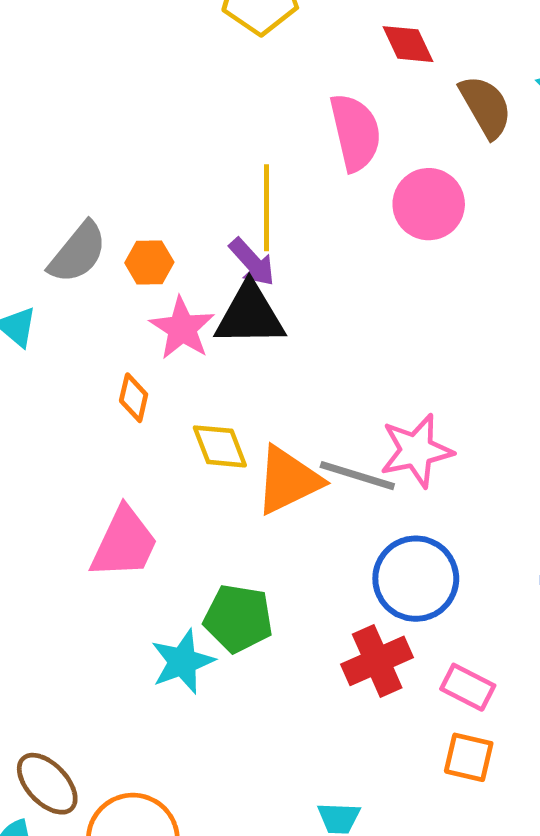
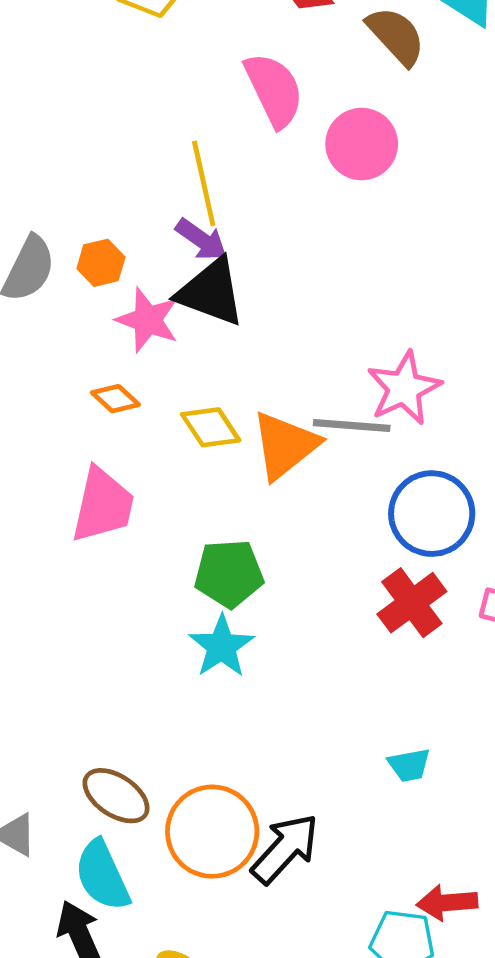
black triangle: (250, 315) -> (211, 292), turned 34
orange diamond: (134, 398) -> (115, 399), turned -48
pink trapezoid: (124, 543) -> (103, 505), moved
green pentagon: (238, 618) -> (229, 574), moved

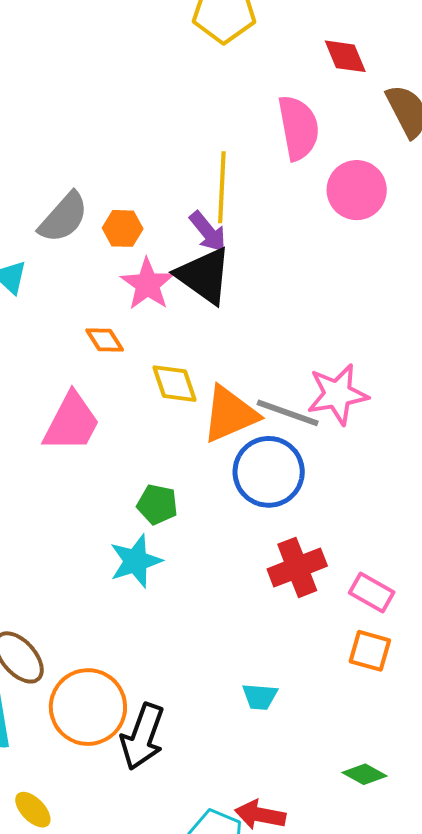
blue circle: (432, 514) -> (269, 472), moved
green pentagon: (229, 574) -> (157, 504), size x0.7
black arrow: (285, 849) -> (143, 737), turned 142

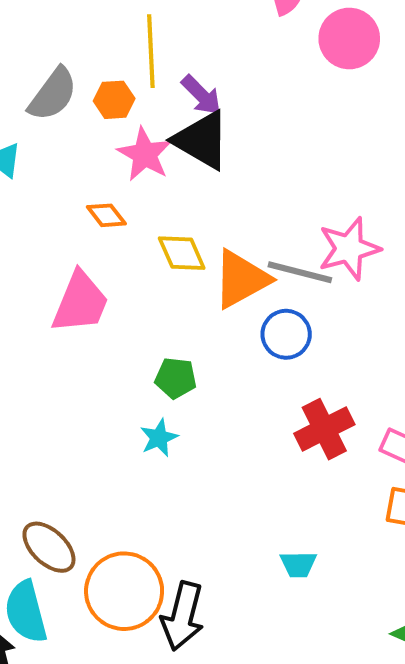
yellow line: (222, 187) -> (151, 51), moved
blue circle: (269, 472) -> (286, 334), size x0.7
cyan star: (136, 561) -> (159, 438), size x0.7

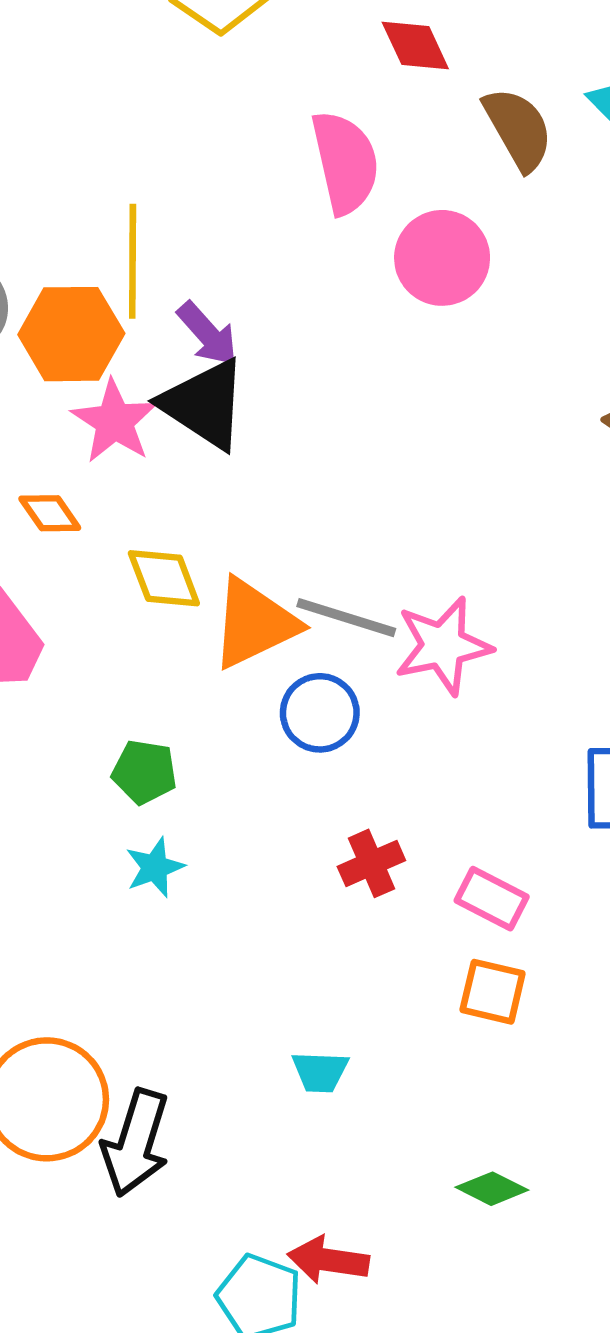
orange hexagon: (114, 100) -> (71, 334), size x1.6
pink star: (349, 249) -> (443, 646), moved
red cross: (324, 429) -> (371, 863), size x0.7
cyan star: (159, 438) -> (155, 867), moved

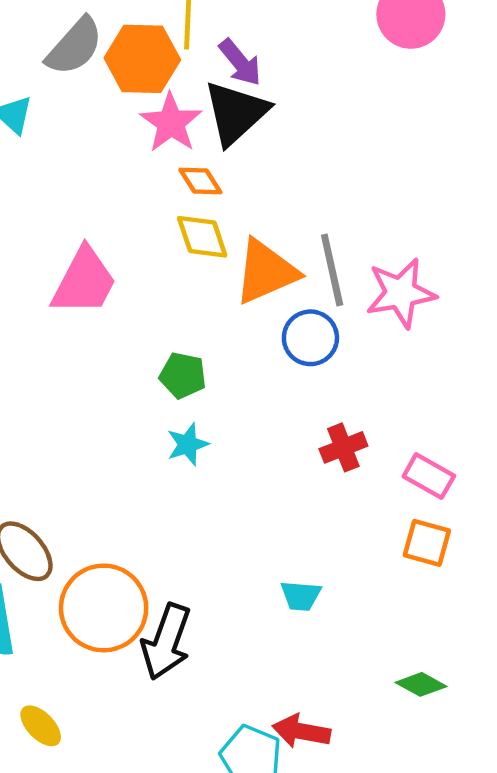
black triangle: (204, 404) -> (236, 113), turned 42
orange diamond: (50, 513) -> (200, 181), moved
gray line: (346, 618) -> (332, 270), turned 58

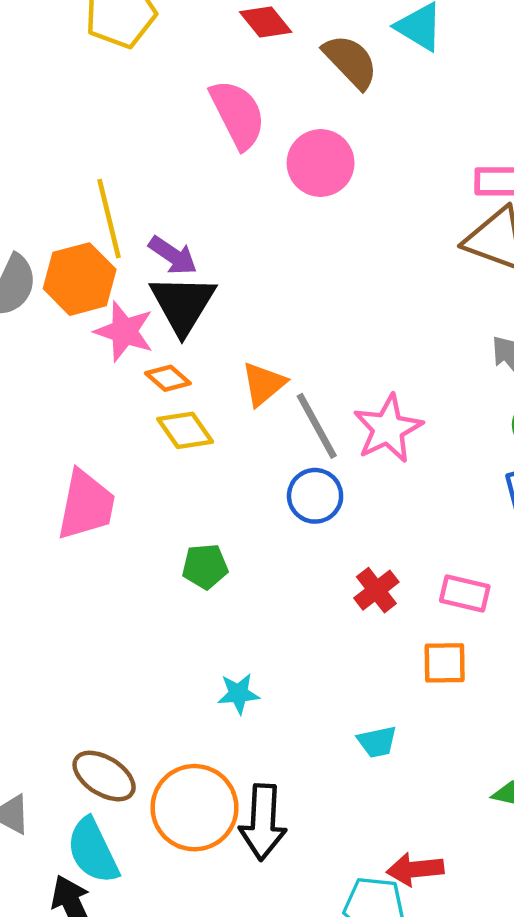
orange triangle: (266, 272) -> (264, 384), moved, size x0.7
cyan star: (188, 444) -> (238, 694), moved, turned 30
orange square: (427, 543) -> (445, 663), moved

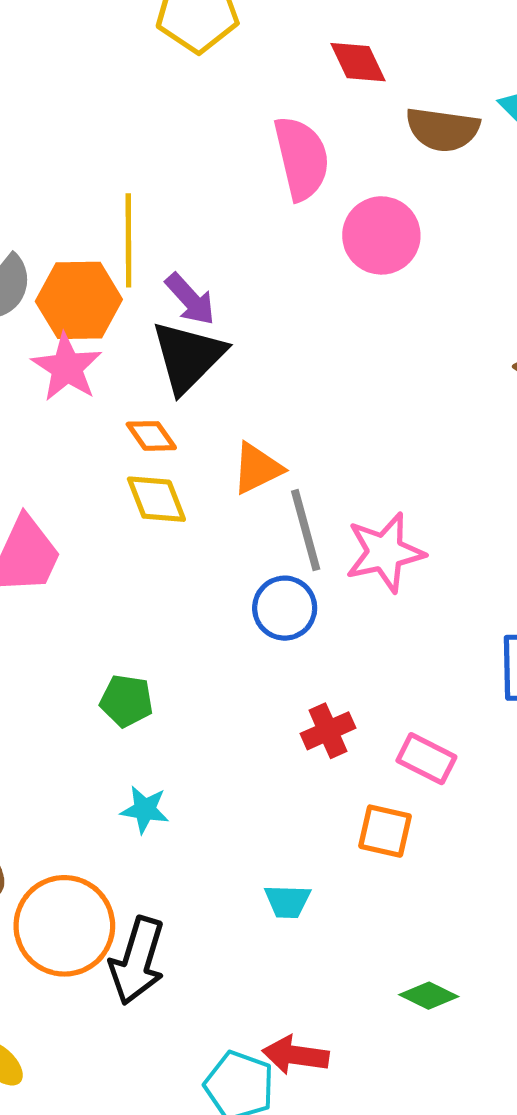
brown semicircle: (350, 61) -> (443, 129), turned 128
pink star: (124, 331) -> (67, 367), moved
green pentagon: (205, 566) -> (126, 701), moved

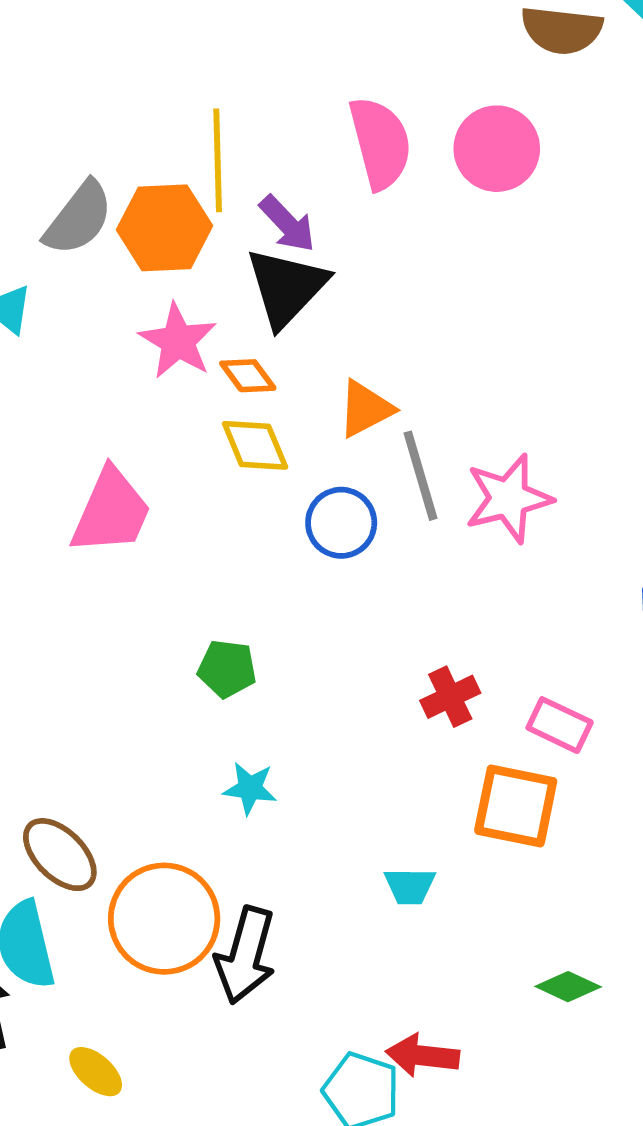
pink semicircle: (302, 158) -> (380, 143), moved
pink star: (67, 367) -> (178, 341), moved
blue circle: (285, 608) -> (341, 523), moved
orange square: (385, 831) -> (516, 806), size x1.4

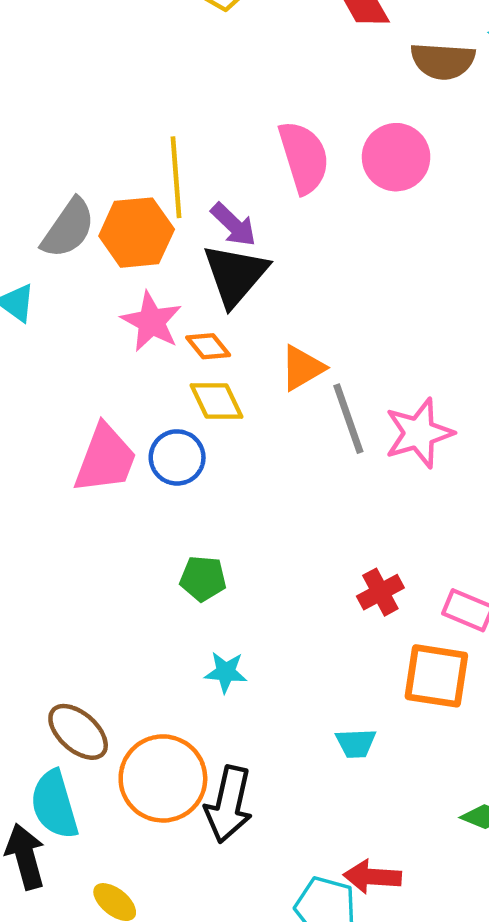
blue circle: (341, 523) -> (177, 457), moved

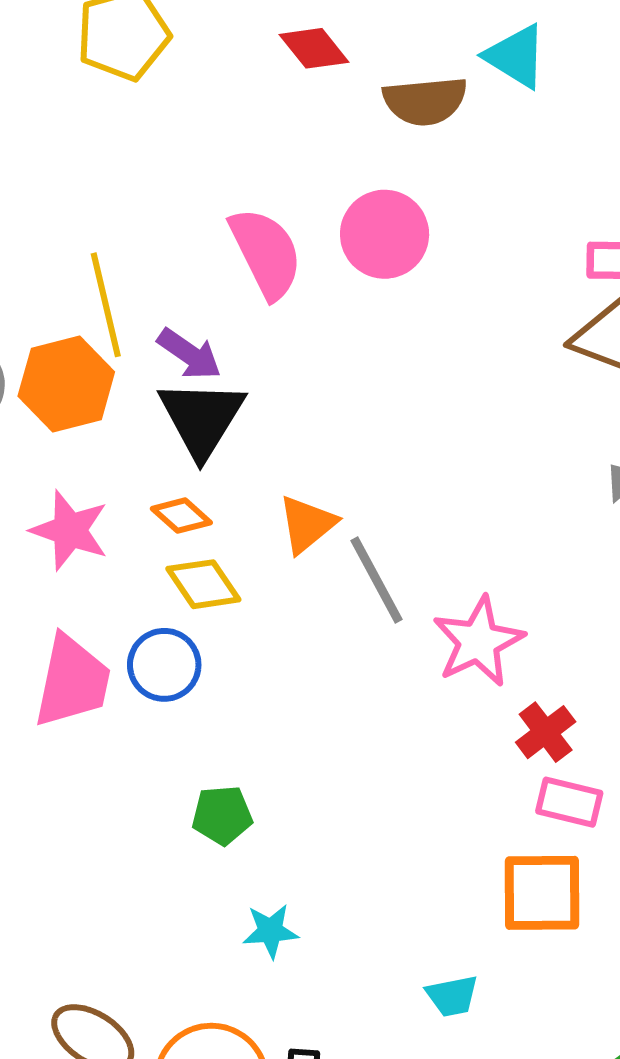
pink star: (151, 322) -> (70, 530), moved
pink star: (419, 433) -> (478, 641), moved
red cross: (380, 592) -> (546, 732), moved

